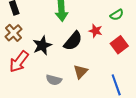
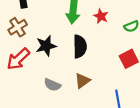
red star: (96, 31) -> (101, 16), moved
black semicircle: (73, 41) -> (80, 47), turned -50

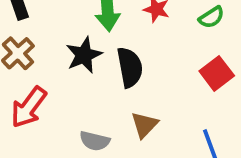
black star: (46, 46) -> (84, 55), moved

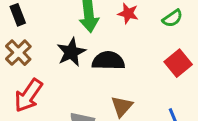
black semicircle: (130, 67) -> (108, 61), turned -76

